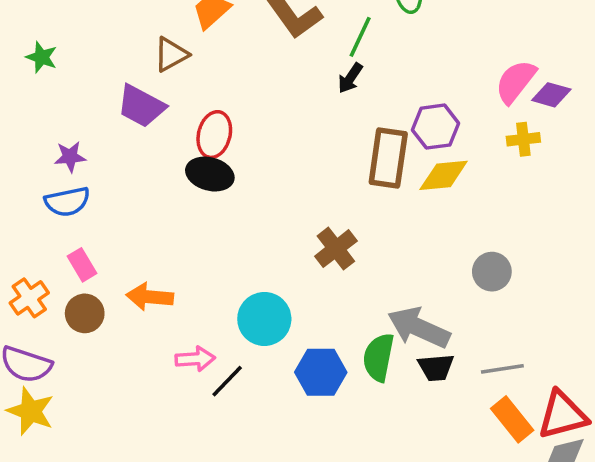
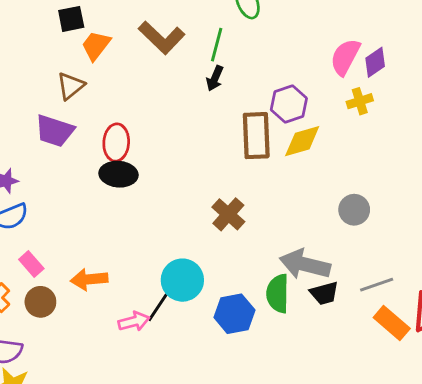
purple diamond: (551, 95) -> (375, 62), turned -40
black line: (227, 381) -> (158, 307), moved

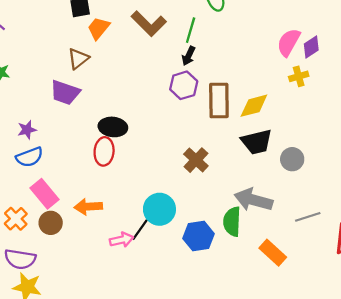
purple hexagon: (289, 104) -> (184, 85), moved
red ellipse: (116, 142) -> (104, 151), moved
pink rectangle: (31, 264) -> (44, 194), size x1.5
black trapezoid: (324, 293) -> (257, 142), moved, size x1.4
orange rectangle: (392, 323) -> (273, 253), moved

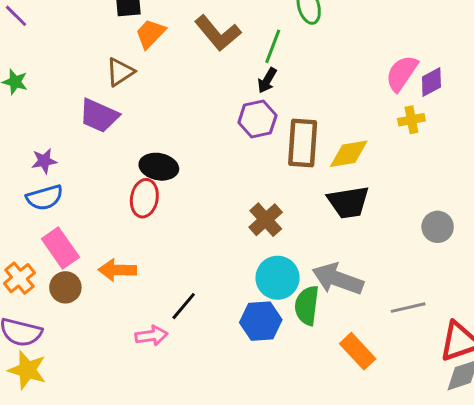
gray circle: (292, 159) -> (438, 227), moved
cyan circle: (159, 209) -> (278, 278), moved
pink arrow: (122, 240) -> (152, 336), moved

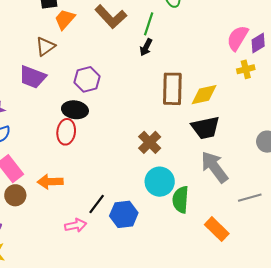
purple hexagon: (257, 119) -> (87, 79), moved
gray arrow: (338, 279) -> (214, 167), moved, turned 36
blue hexagon: (261, 321) -> (124, 214), moved

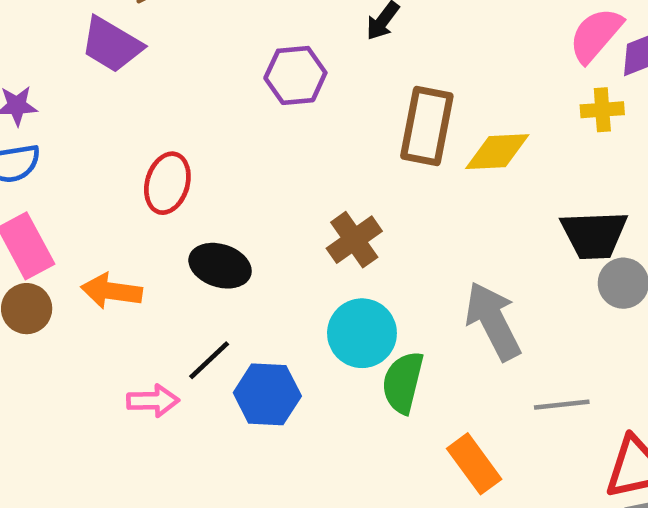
purple hexagon: (87, 79) -> (295, 75), moved
black ellipse: (75, 110) -> (220, 266), moved
black trapezoid: (205, 128) -> (594, 235), moved

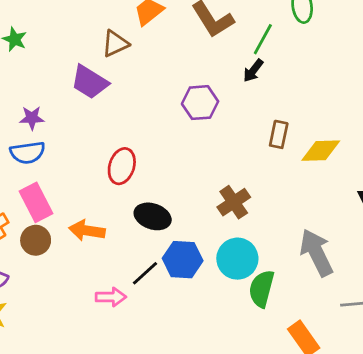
brown rectangle: (427, 126) -> (279, 134), size x0.6
blue hexagon: (267, 394) -> (183, 260), moved

